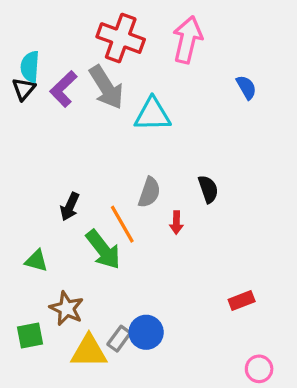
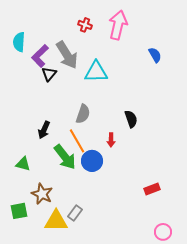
red cross: (121, 38) -> (85, 25), moved, size x0.5
black triangle: (24, 89) -> (49, 74), moved
gray semicircle: (149, 192) -> (83, 114), moved
blue circle: (146, 332) -> (92, 161), moved

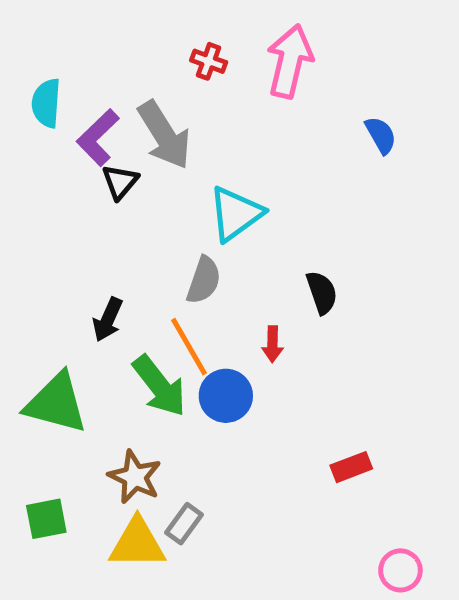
cyan triangle: (96, 72) -> (236, 214), moved, turned -35
green triangle: (23, 164) -> (56, 403), size x1.8
red rectangle: (152, 189) -> (351, 467), moved
brown star: (42, 194) -> (135, 477), moved

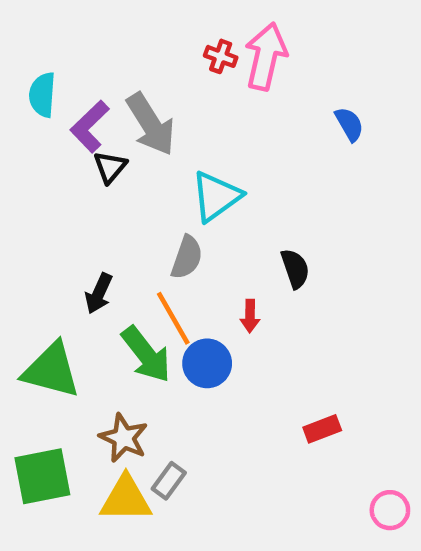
red cross: (209, 61) -> (221, 56), moved
green square: (46, 519) -> (42, 476), size x1.5
pink circle: (400, 570) -> (390, 510), moved

